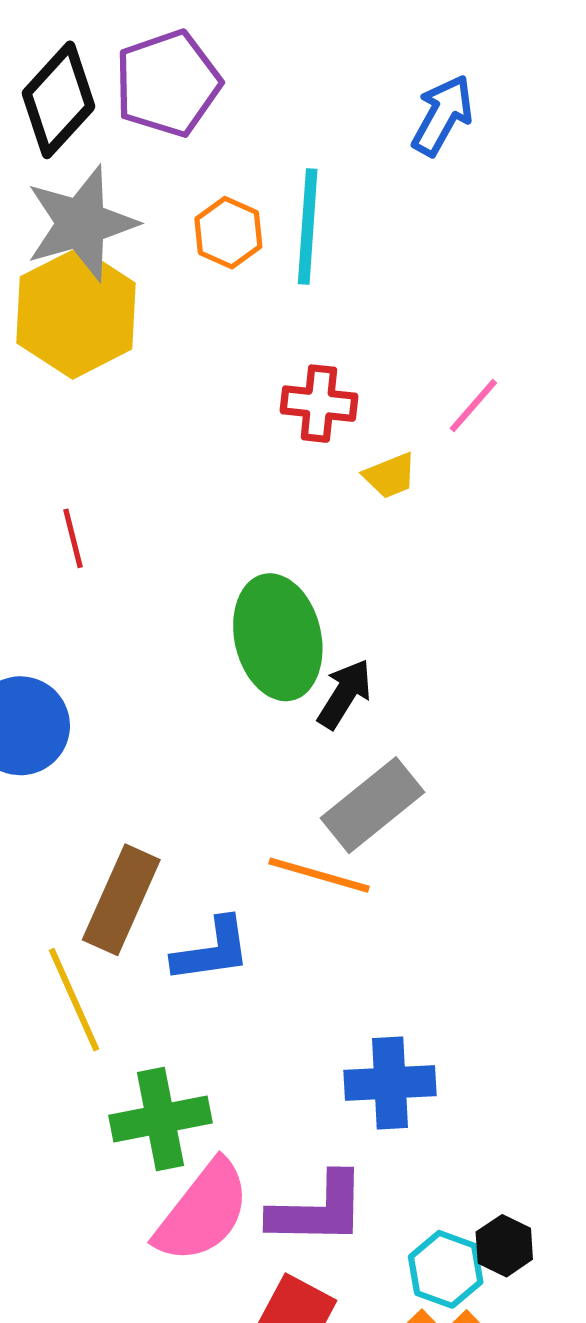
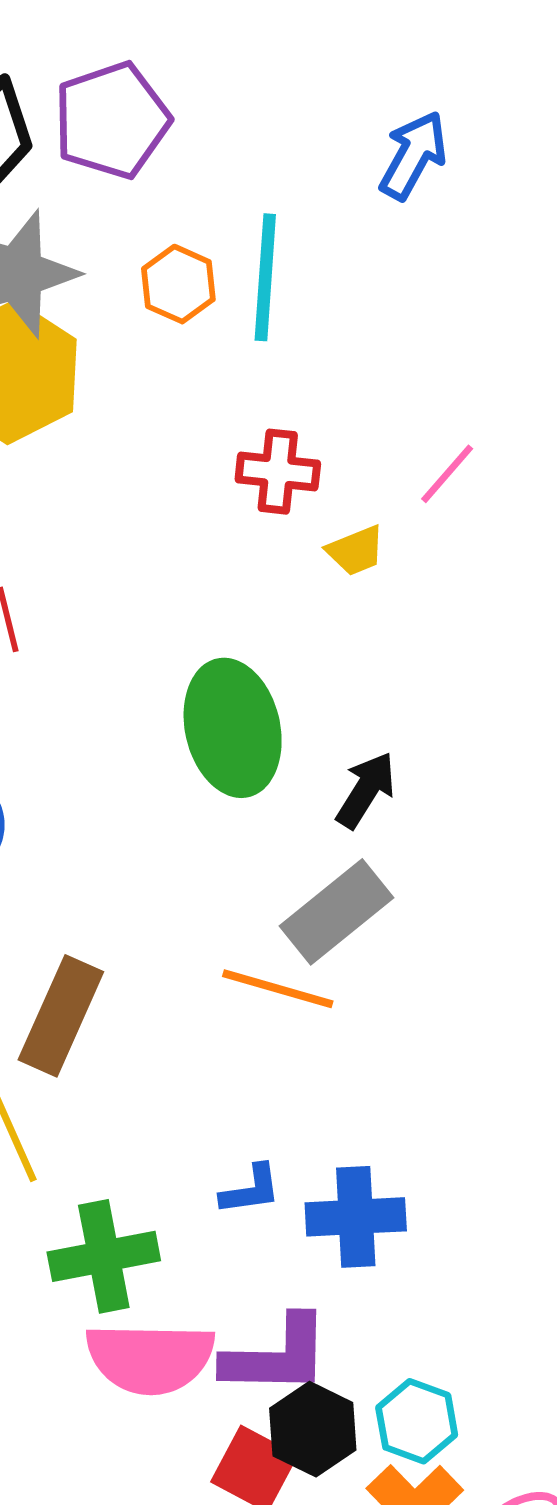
black arrow: (345, 694) -> (366, 790), moved
blue L-shape: (212, 950) -> (251, 1190), moved, size x0.7
pink semicircle: (203, 1212) -> (150, 1358), turned 53
black hexagon: (504, 1246) -> (313, 1429), moved, size x1.4

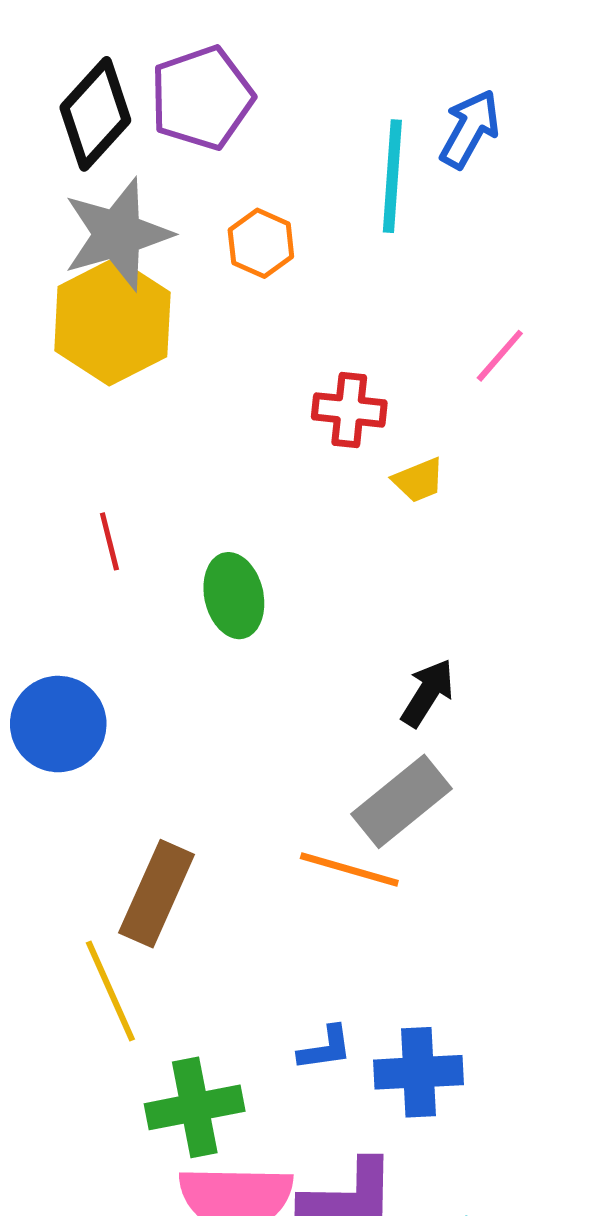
cyan line: (265, 277) -> (392, 176), moved
pink line: (447, 474) -> (500, 356), moved
green ellipse: (233, 728) -> (234, 596), moved, size x0.7

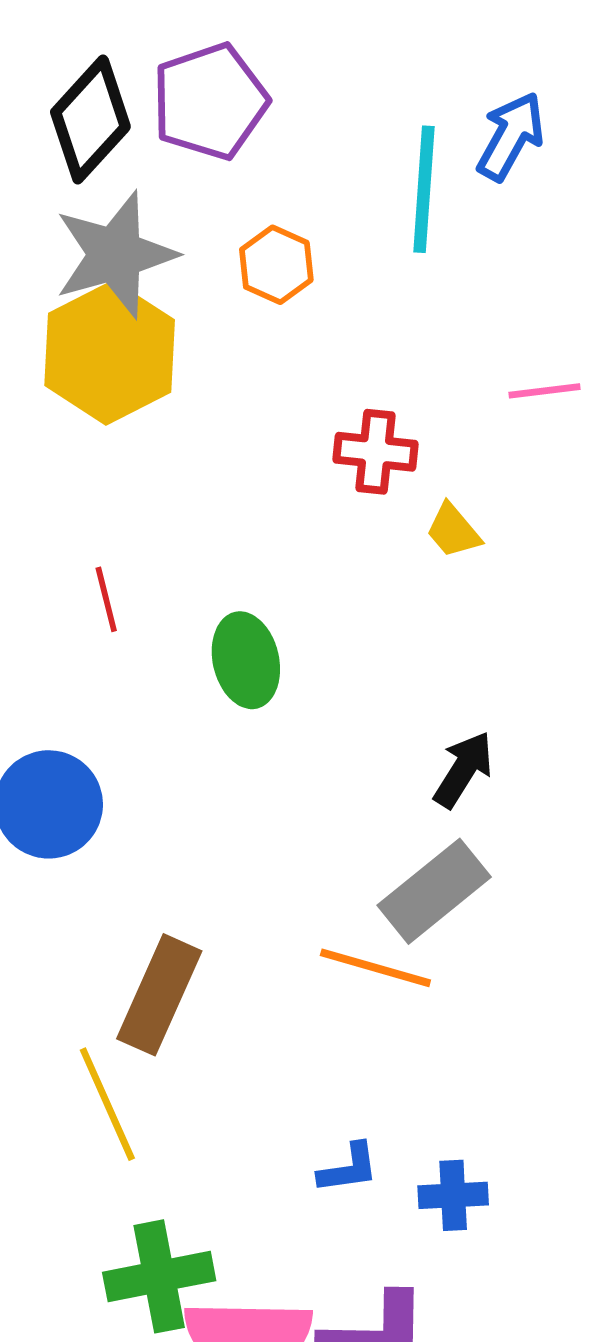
pink line: (500, 356) -> (544, 391), turned 42
yellow trapezoid: (419, 480) -> (453, 531), turned 72
blue cross: (419, 1072) -> (453, 1195), size x0.7
green cross: (195, 1107) -> (159, 1276), moved

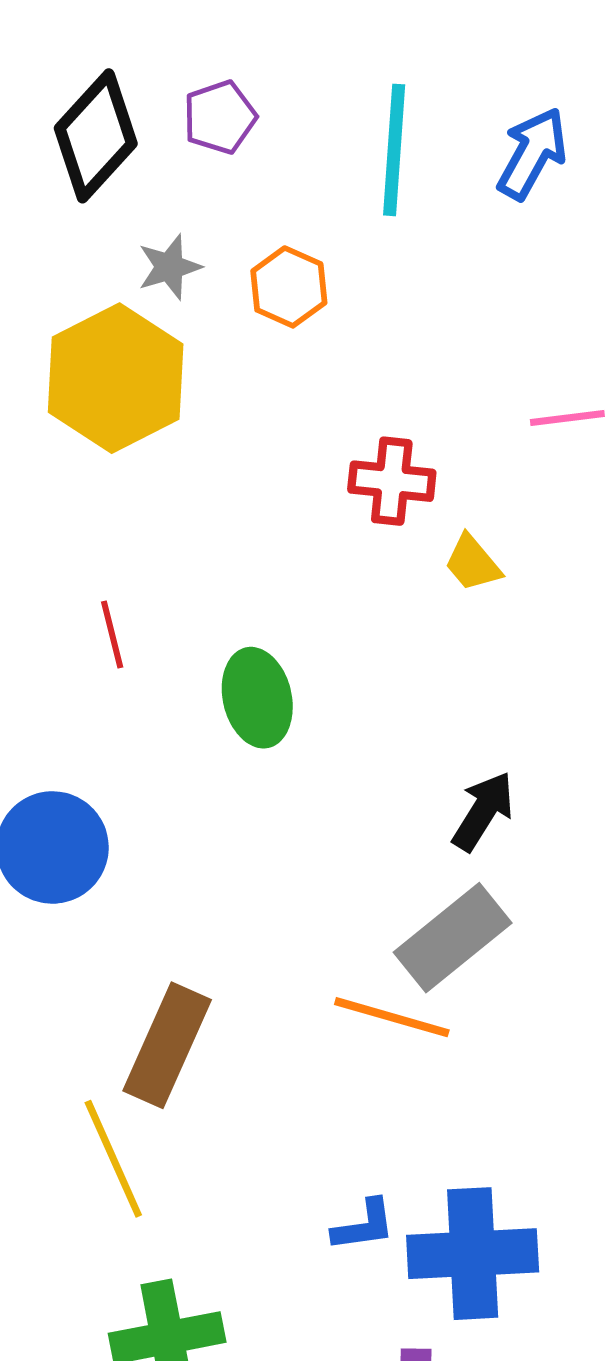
purple pentagon: (210, 101) -> (220, 117), size x0.6
cyan line: (424, 189) -> (394, 150), moved
gray star: (115, 255) -> (169, 267), moved, size x0.5
blue cross: (453, 1195) -> (473, 1254), size x1.8

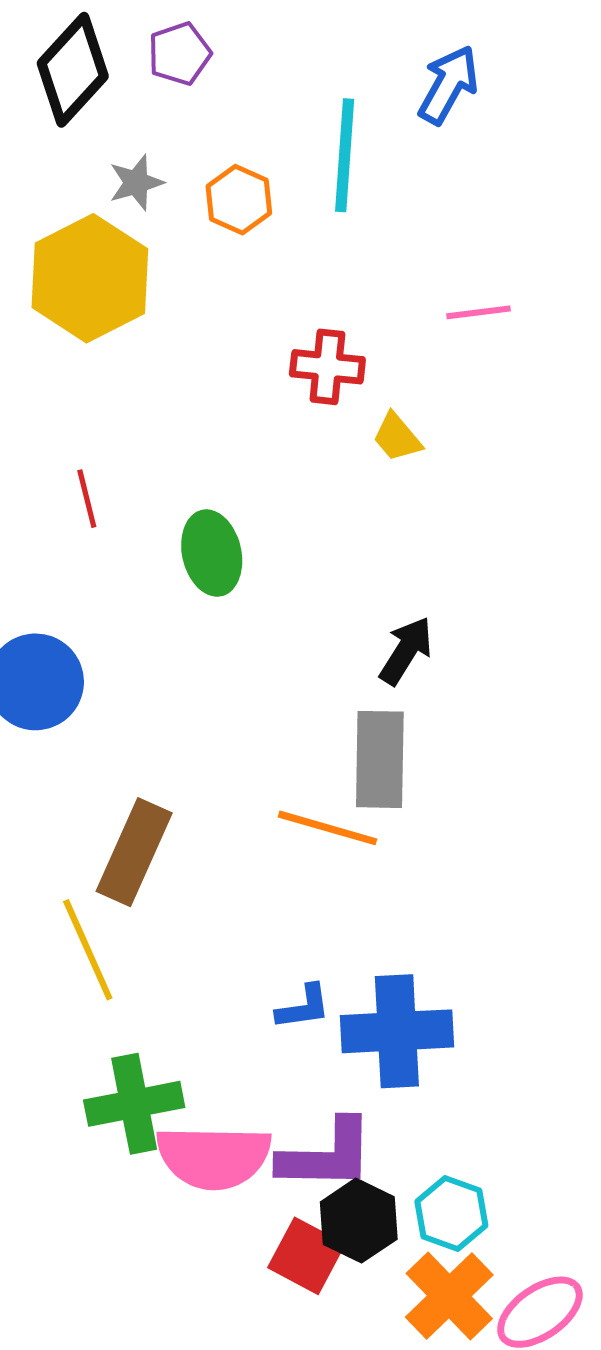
cyan line: (394, 150) -> (345, 155), moved
gray rectangle: (453, 938) -> (380, 759), turned -50

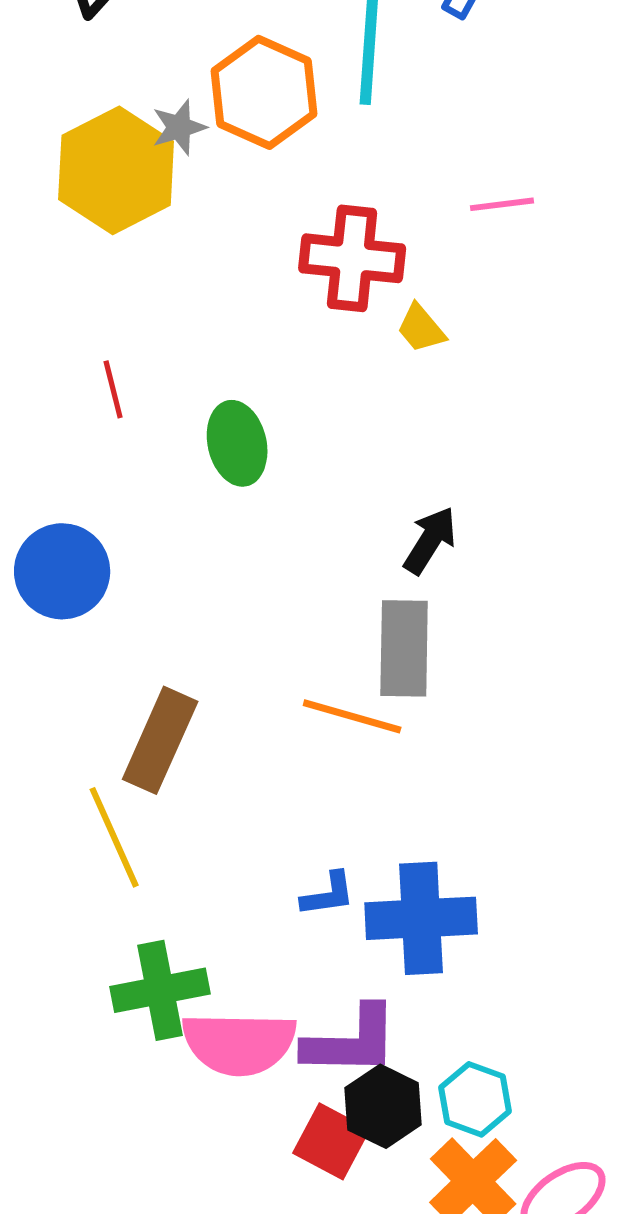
gray star: (136, 183) -> (179, 127), moved
orange hexagon: (239, 200) -> (264, 92), size x1.6
red cross: (327, 367) -> (352, 258), size x1.4

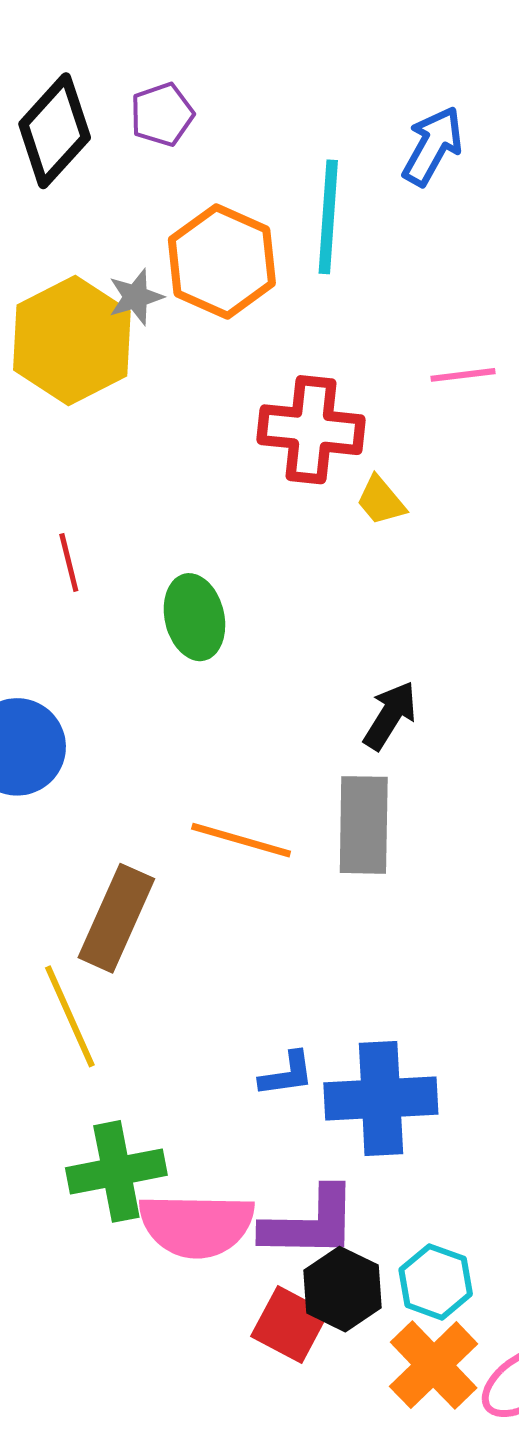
orange line: (352, 716) -> (241, 840), moved

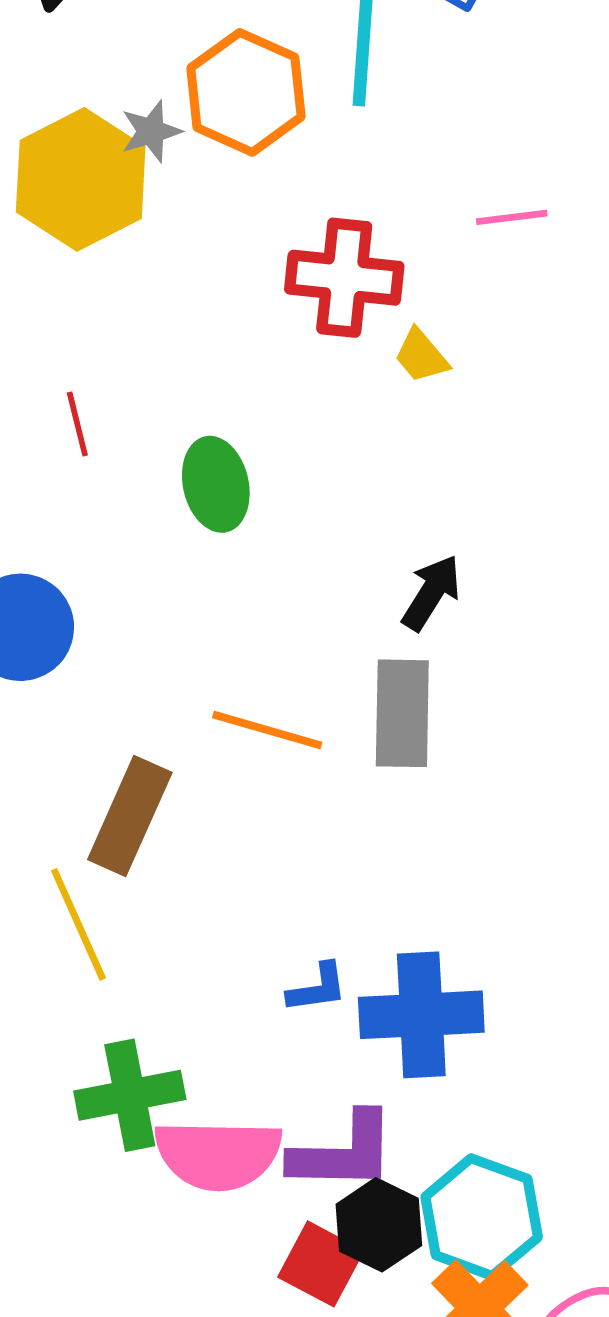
cyan hexagon: (436, 1282) -> (482, 1217), size x1.5

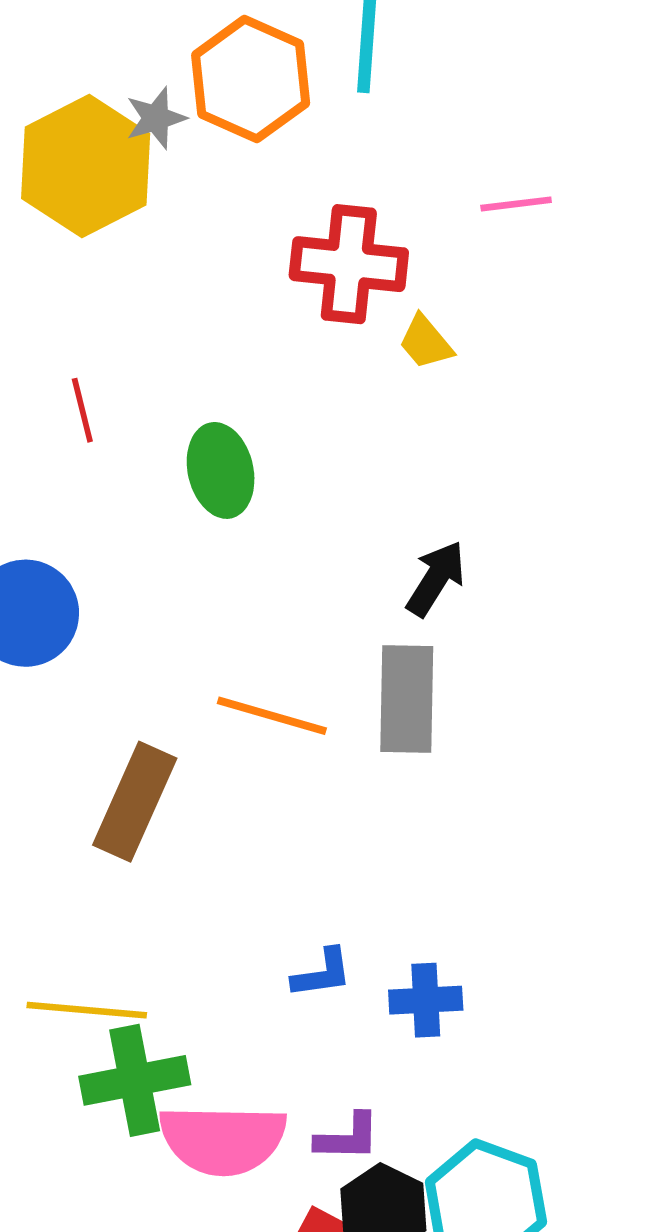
yellow line: (78, 924) -> (87, 1010), moved, turned -61
blue cross: (421, 1015) -> (426, 1000), size x0.6
purple L-shape: (343, 1152) -> (348, 1137), size x0.6

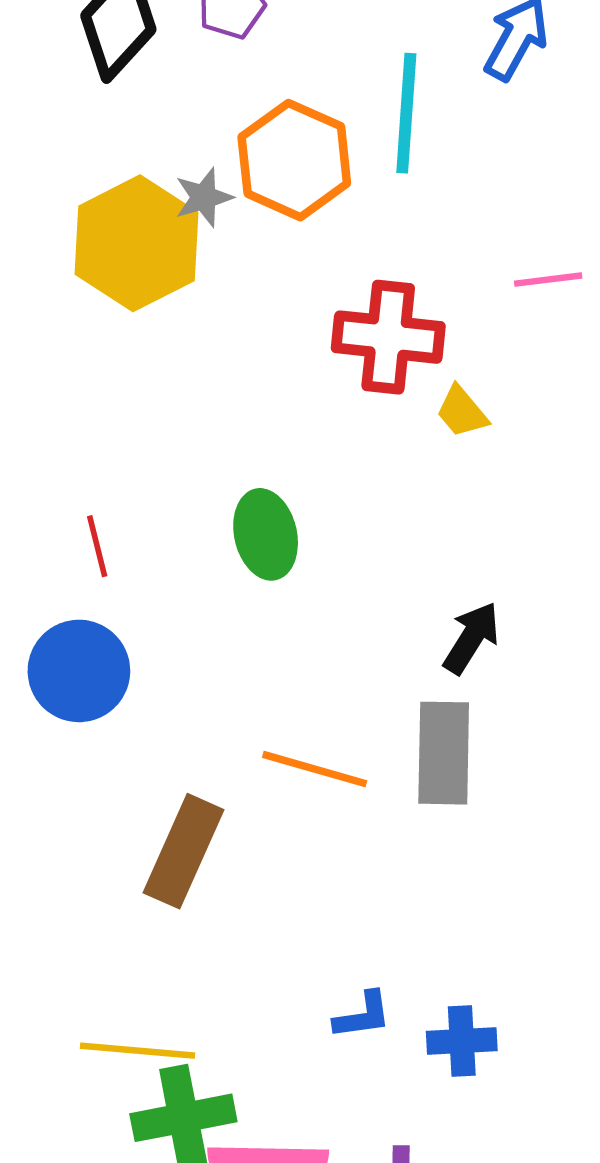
red line: (82, 410) -> (97, 546), moved

